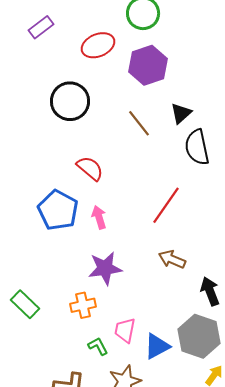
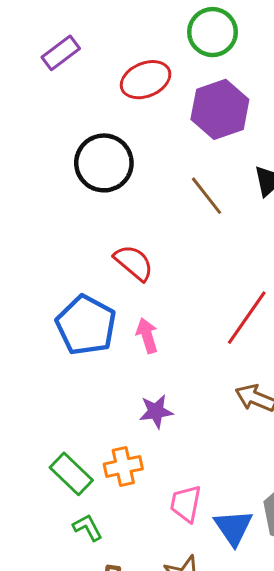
purple star: (105, 268) -> (156, 411), size x0.7
green rectangle: (25, 304) -> (71, 474), moved
green L-shape: (98, 346) -> (88, 527), moved
blue triangle: (157, 346) -> (233, 527), turned -36

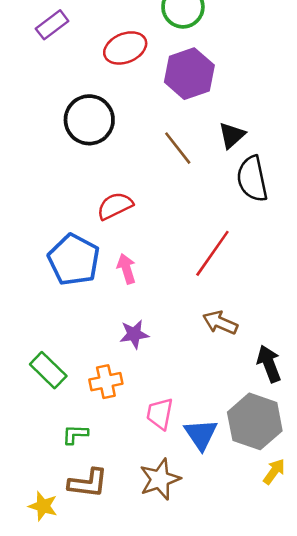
red semicircle: (134, 263) -> (115, 206), turned -66
green rectangle: (71, 474) -> (48, 370), moved
green L-shape: (88, 527) -> (75, 434), turned -60

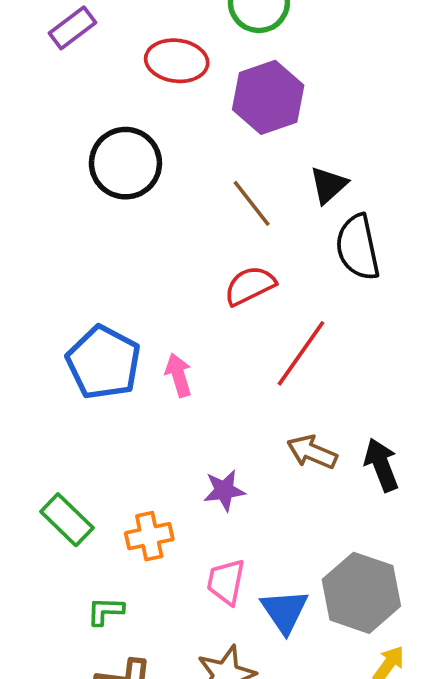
red ellipse: (125, 48) -> (177, 61), turned 30
red semicircle: (115, 206) -> (250, 286), moved
purple star: (134, 334) -> (224, 490), moved
black arrow: (269, 364) -> (381, 465), moved

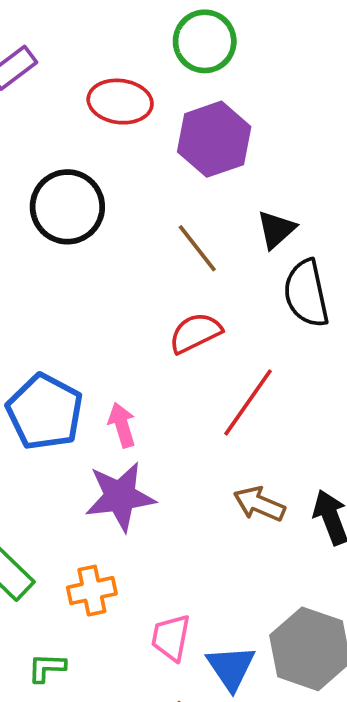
purple star: (224, 490) -> (120, 497), moved, size x1.6

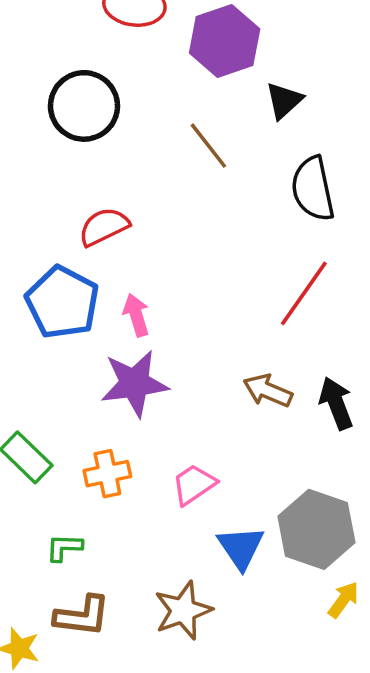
black triangle: (276, 229) -> (284, 101), moved
red semicircle: (195, 333) -> (104, 227), moved
red line: (248, 402) -> (304, 293), moved
pink trapezoid: (171, 638) -> (194, 484), moved, turned 45

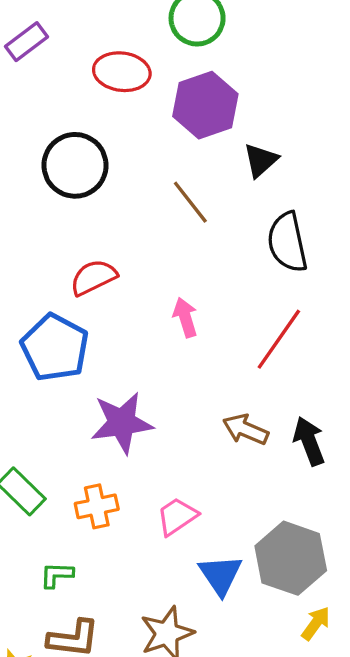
pink arrow: (136, 315) -> (185, 317), moved

